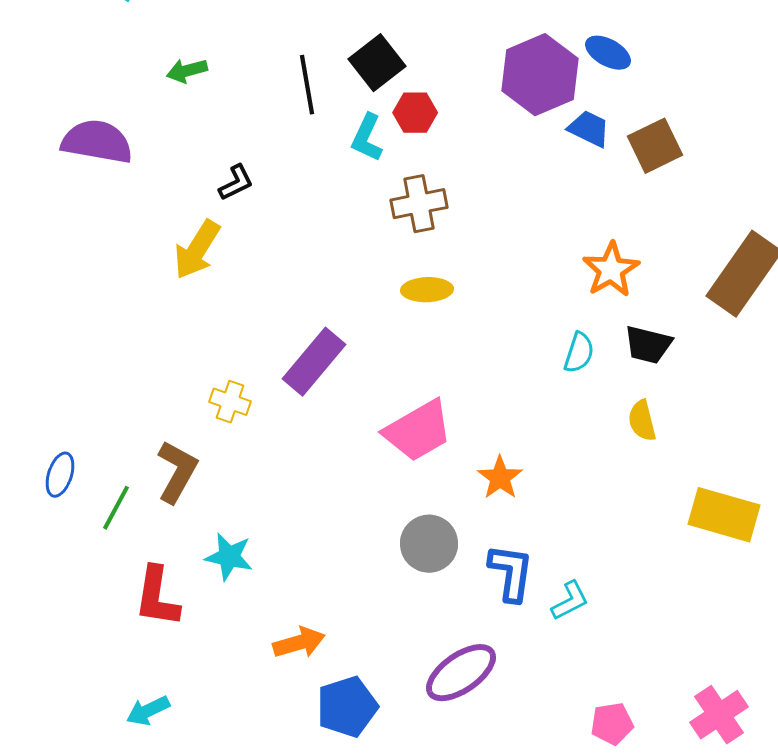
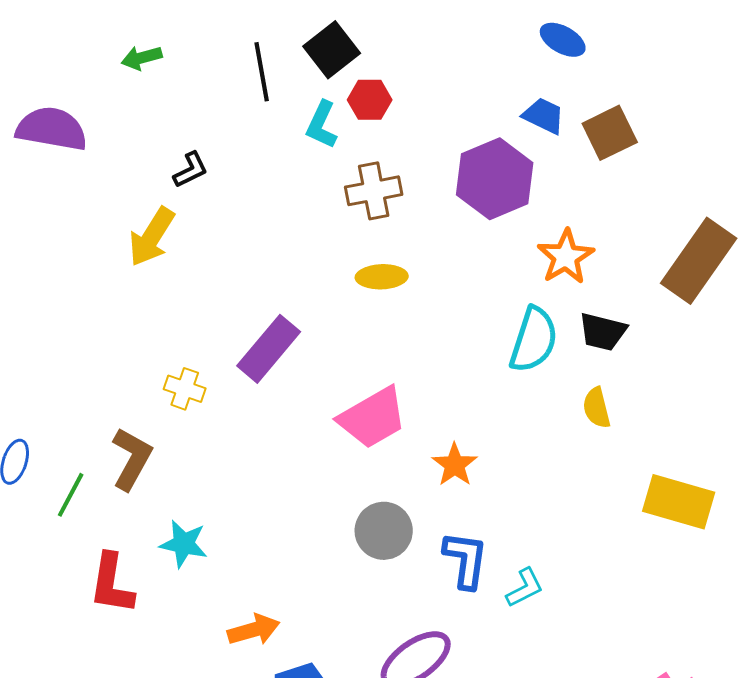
purple hexagon: (540, 75) -> (495, 179), moved
cyan semicircle: (579, 353) -> (534, 340), size x1.6

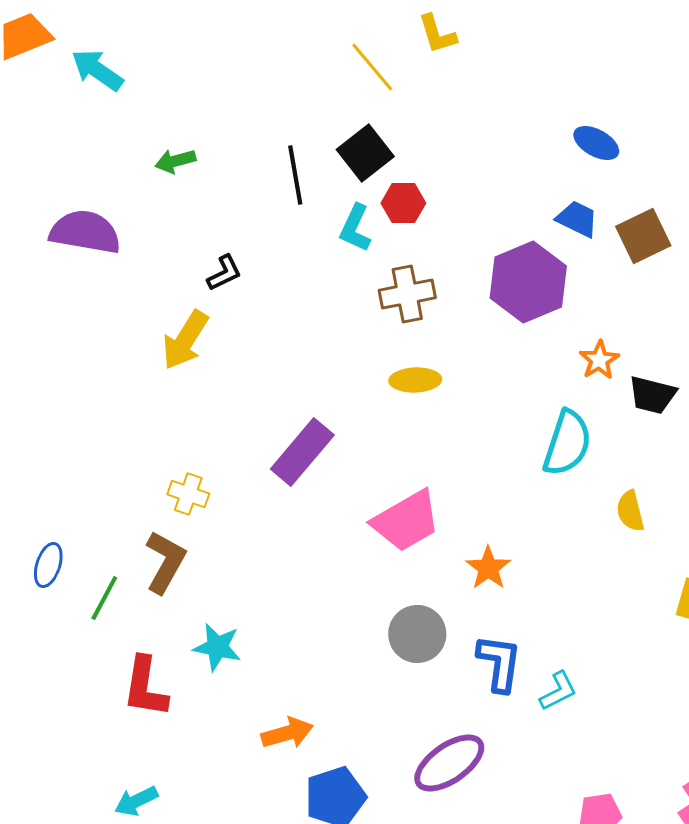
orange star: (566, 257) -> (599, 360), size x0.7
black trapezoid: (603, 332) -> (652, 395), moved
yellow cross: (185, 389) -> (188, 494), moved

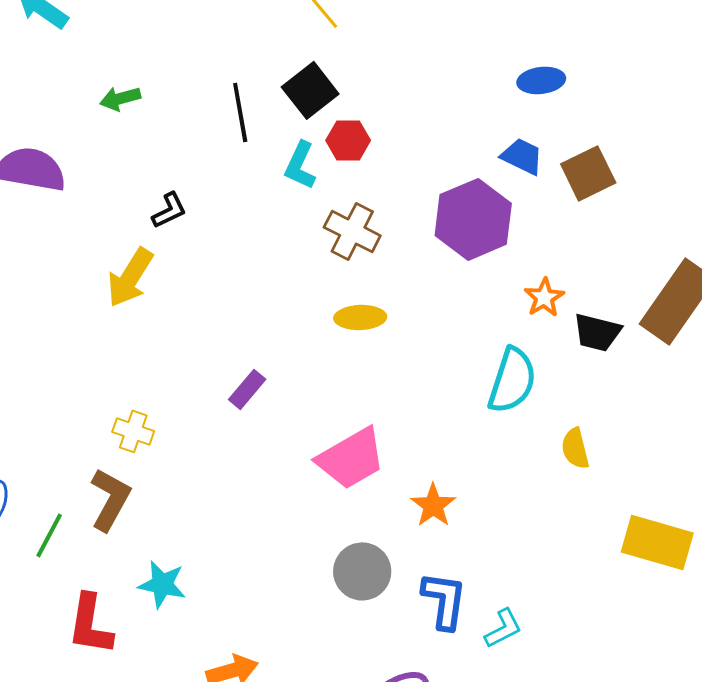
blue ellipse: (596, 143) -> (541, 80), turned -36
brown cross: (407, 294) -> (352, 231), turned 38
purple rectangle: (302, 452) -> (247, 389), size x0.6

